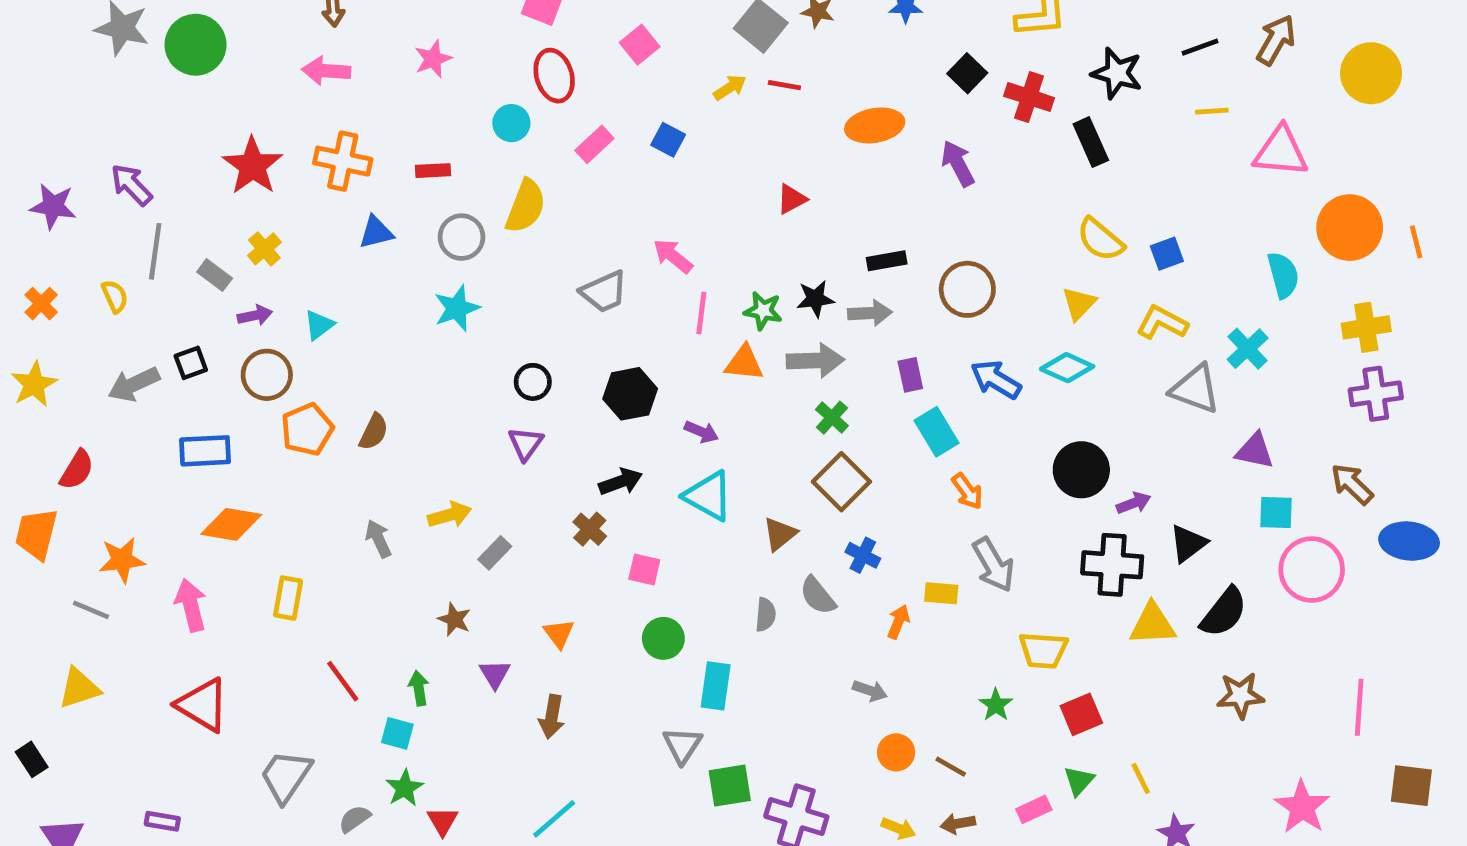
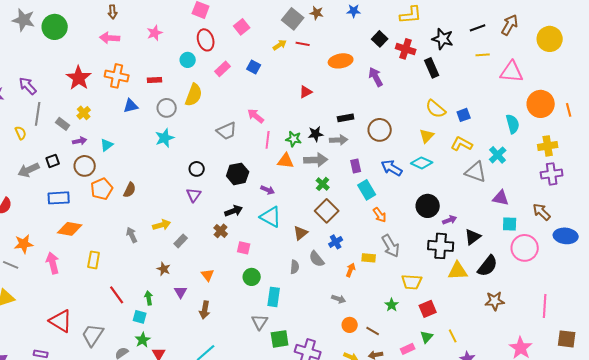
blue cross: (863, 555) -> (336, 242), turned 32
red triangle: (203, 705) -> (61, 321), moved

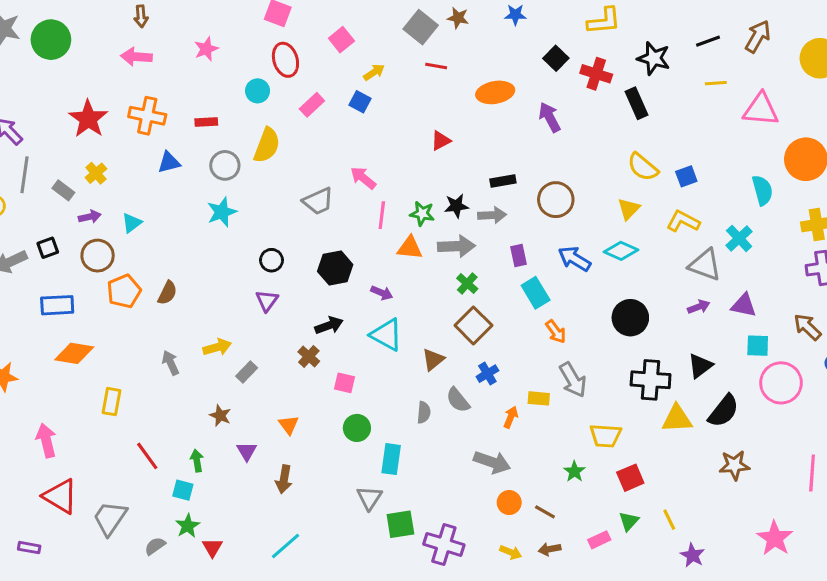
yellow arrow: (280, 45) -> (374, 72), moved
purple arrow: (450, 220) -> (699, 307), moved
pink arrow: (53, 263) -> (46, 440), moved
gray arrow: (339, 299) -> (492, 462), size x1.6

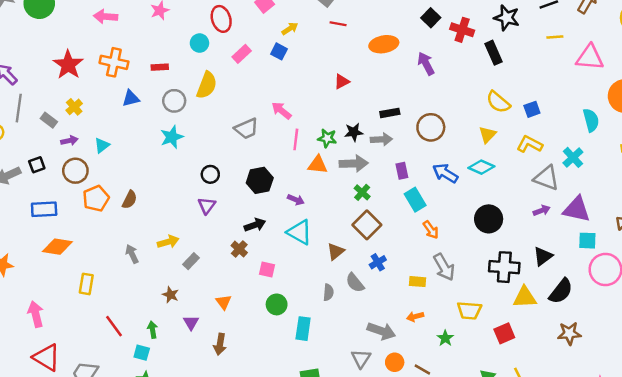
purple triangle: (744, 305) -> (577, 209), size x1.4
orange arrow: (511, 417) -> (415, 316), moved, turned -126
red square: (630, 478) -> (504, 333), moved
gray triangle: (369, 498) -> (361, 359), moved

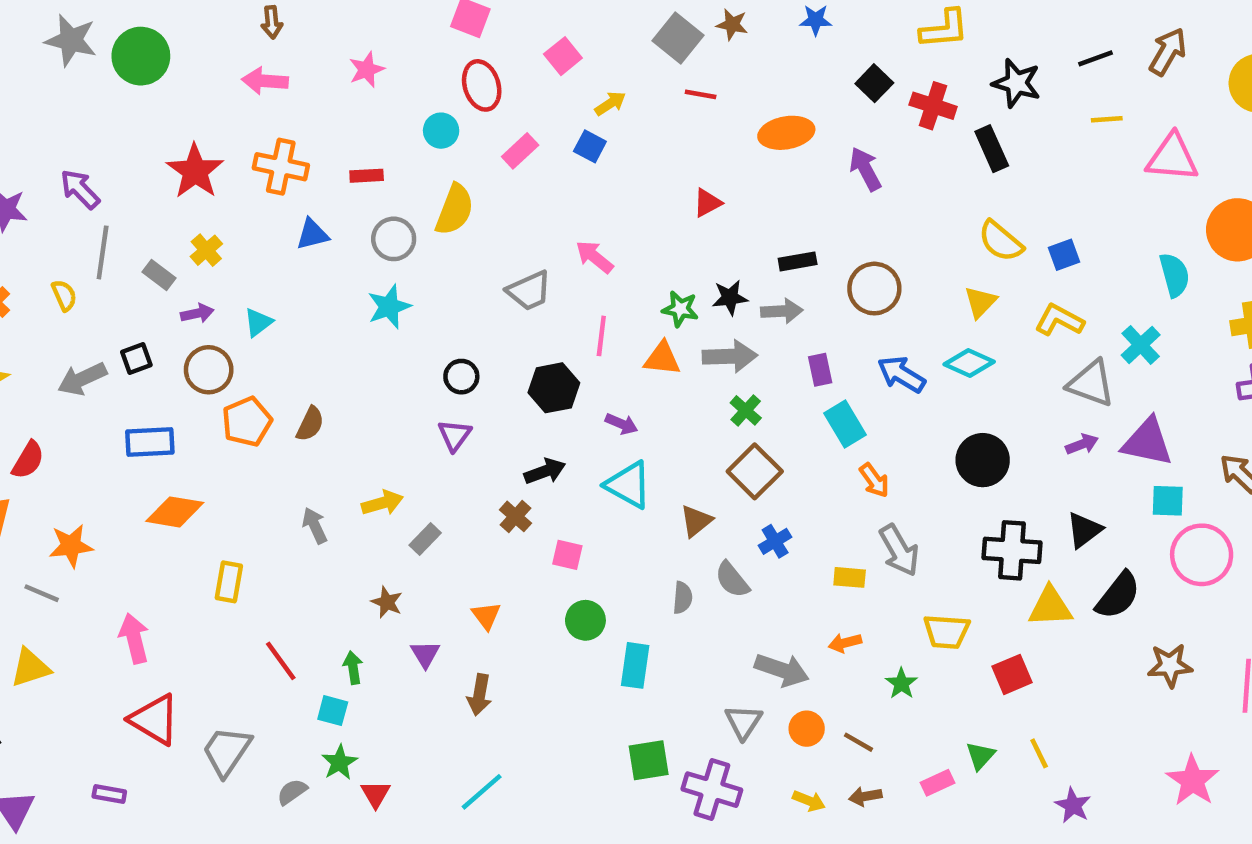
pink line: (296, 139) -> (601, 336), moved
brown star: (569, 333) -> (1170, 665), moved

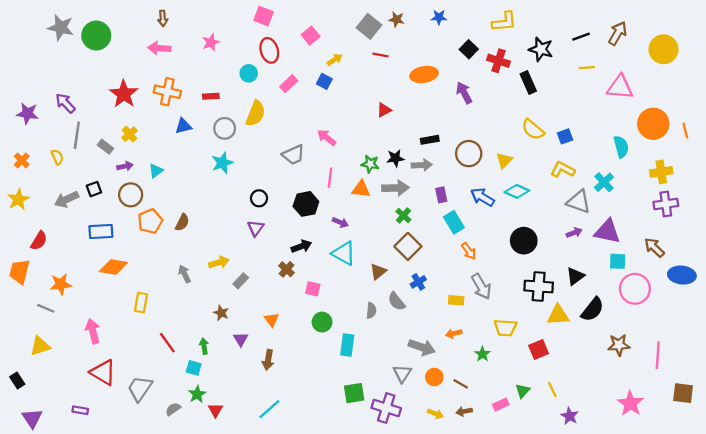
yellow triangle: (980, 302) -> (504, 160), moved

